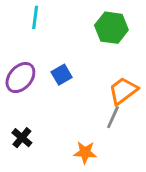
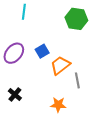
orange trapezoid: (123, 91) -> (60, 65), moved
gray line: (113, 117) -> (77, 80), turned -35

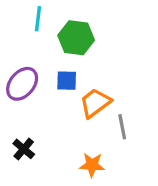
green hexagon: (76, 19) -> (76, 38), moved
blue square: (42, 51) -> (67, 81), turned 32

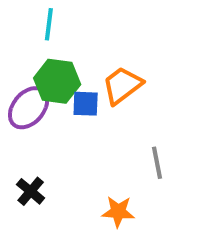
green hexagon: (76, 38) -> (57, 81), moved
orange trapezoid: (95, 103) -> (122, 85), moved

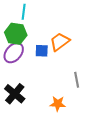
green hexagon: (57, 81) -> (16, 34), moved
black cross: (31, 191) -> (15, 94), size x1.5

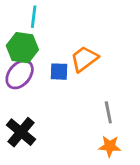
orange star: (58, 104) -> (110, 146), moved

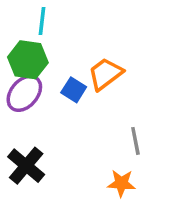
blue square: (59, 72) -> (74, 90), turned 30
orange star: (110, 146) -> (121, 183), moved

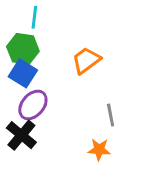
blue square: (74, 90) -> (23, 73), moved, size x1.4
purple ellipse: (24, 93) -> (33, 105), moved

